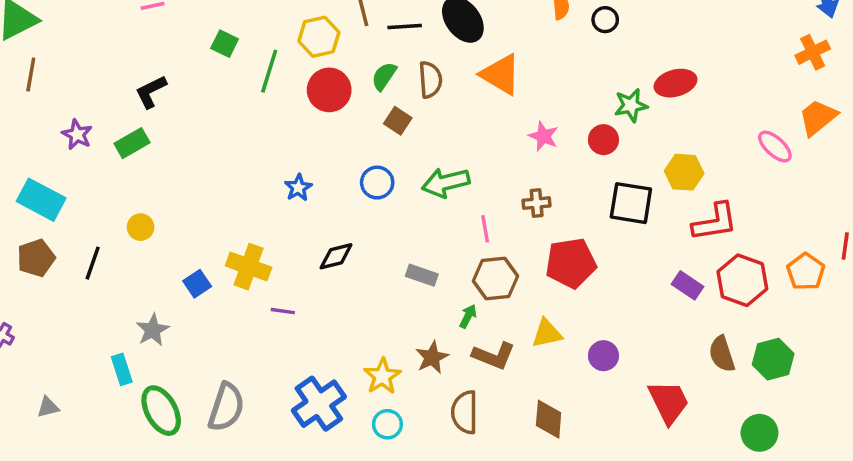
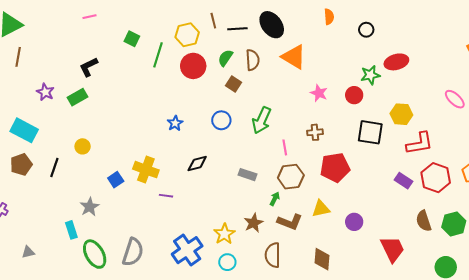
black circle: (605, 20) -> (366, 30), moved
green arrow: (446, 183) -> (262, 120), turned -52

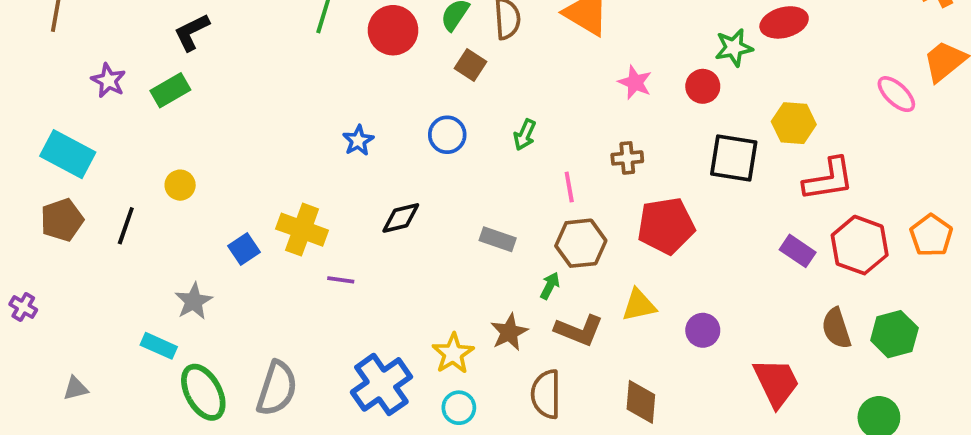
green arrow: (262, 120) -> (525, 135), size x0.6
cyan rectangle: (71, 230) -> (159, 346), turned -48

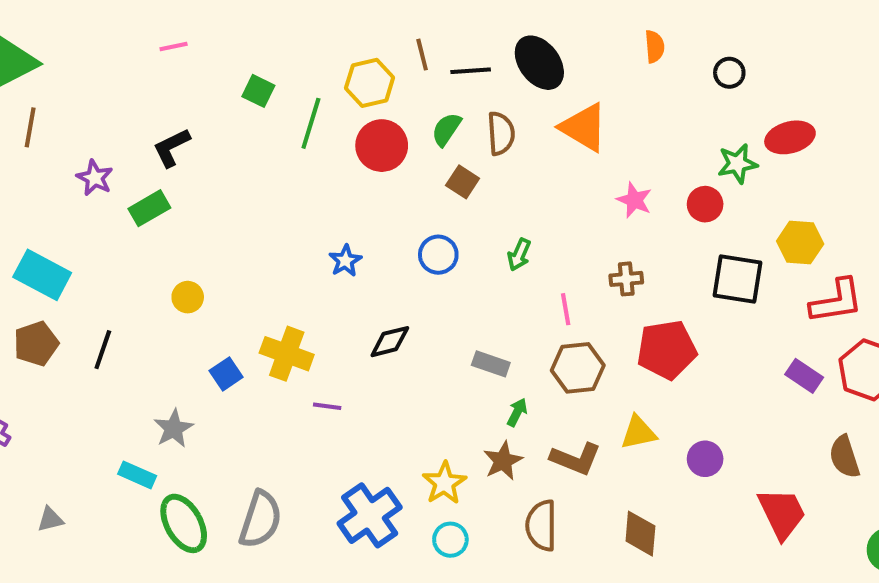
purple star: (108, 81) -> (95, 178), moved
yellow circle: (180, 185) -> (188, 297), moved
green arrow: (550, 286) -> (517, 412), moved

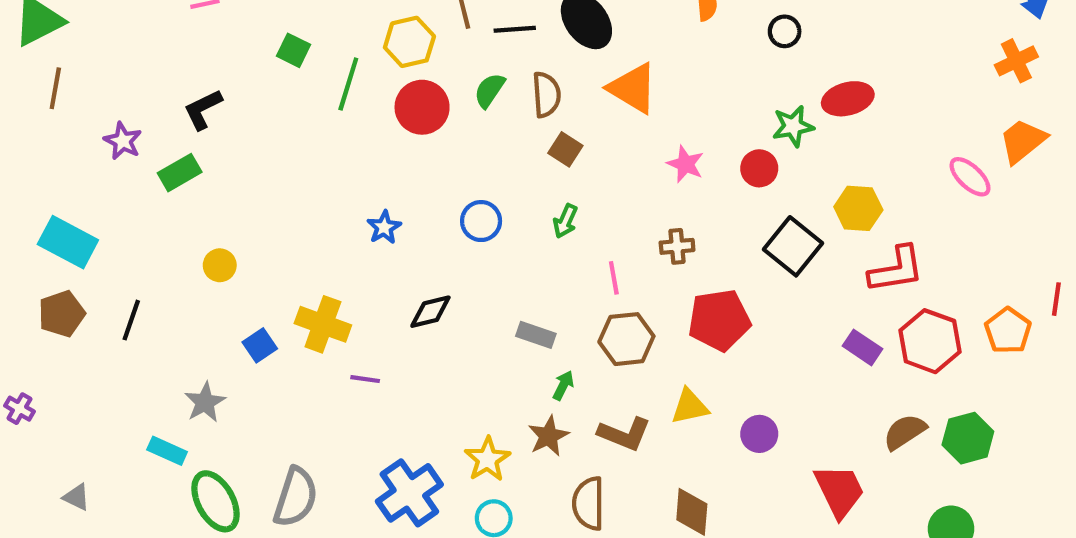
brown square: (463, 182) -> (565, 149), moved
black square: (737, 279) -> (793, 246), turned 30
brown semicircle: (845, 457) -> (905, 432), turned 75
gray triangle: (50, 519) -> (76, 497), turned 40

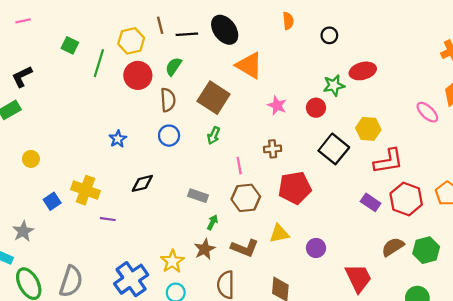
brown semicircle: (546, 95) -> (168, 100), moved
brown square: (565, 149) -> (214, 98), size x1.8

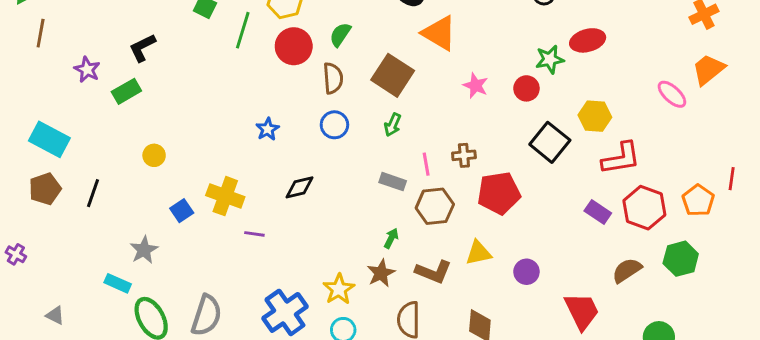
brown cross: (273, 149) -> (464, 155), moved
gray rectangle: (198, 196) -> (393, 182), moved
green hexagon: (426, 250) -> (681, 259), moved

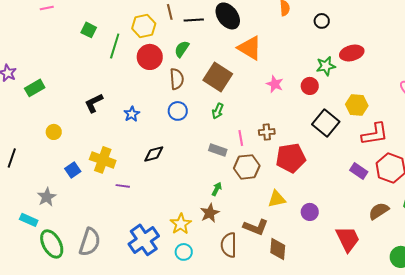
black L-shape: (142, 48) -> (94, 103), moved
brown L-shape: (433, 272) -> (256, 227), moved

